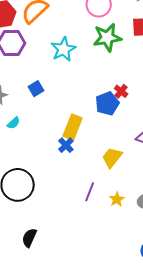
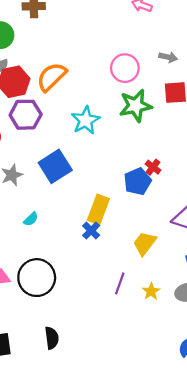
blue square: (36, 89) -> (55, 166), size x1.8
cyan semicircle: (14, 123) -> (31, 219), moved
black semicircle: (29, 238) -> (52, 338), turned 150

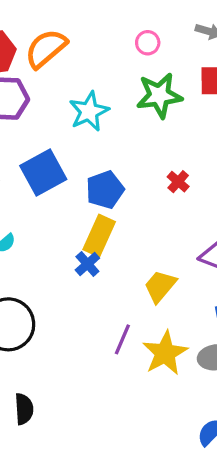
pink circle: (125, 68) -> (148, 43), size x0.6
blue pentagon: (137, 181) -> (105, 190), moved
yellow star: (151, 291) -> (165, 353), size x1.8

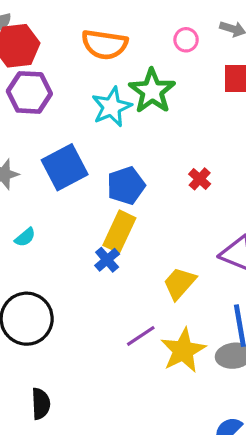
pink circle: (148, 43) -> (186, 40), moved
orange semicircle: (46, 49) -> (105, 44), moved, turned -132
green star: (159, 95) -> (152, 91), moved, turned -30
purple line: (122, 339) -> (141, 336), turned 32

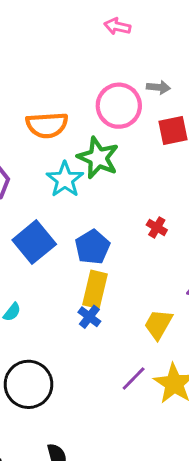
pink circle: (186, 40) -> (119, 106), size x2.0

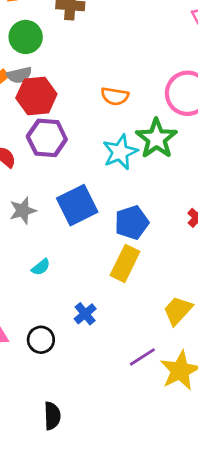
orange semicircle: (47, 125) -> (115, 96), size x0.7
blue cross: (89, 317) -> (85, 314), moved
black circle: (29, 384) -> (41, 340), size x0.6

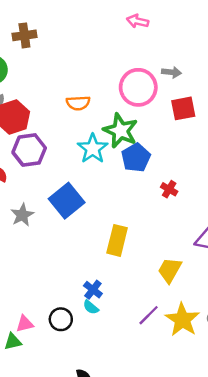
blue pentagon: (132, 223) -> (136, 158), moved
cyan semicircle: (41, 267) -> (91, 307), moved, turned 91

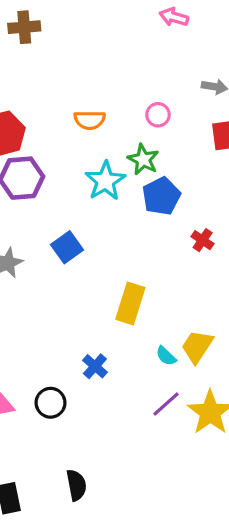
pink circle: (138, 87) -> (158, 115), moved, size x0.5
green star: (121, 131) -> (143, 160), size x0.7
blue square: (67, 201) -> (67, 247), size x0.7
cyan semicircle: (91, 307) -> (166, 356), moved

